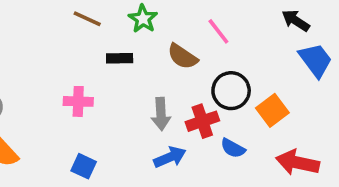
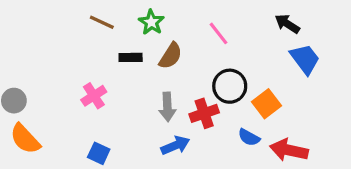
brown semicircle: (182, 56) -> (171, 56), moved, turned -92
pink cross: (78, 101) -> (94, 96), turned -35
blue semicircle: (233, 148) -> (249, 137), moved

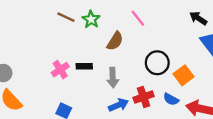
green star: (151, 22) -> (91, 19), moved
pink line: (219, 33) -> (138, 18), moved
black rectangle: (131, 57) -> (84, 66), moved
red cross: (204, 113) -> (144, 97), moved

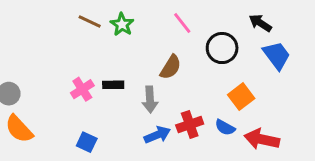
brown semicircle: (115, 41) -> (171, 67), moved
black circle: (157, 63) -> (222, 48), moved

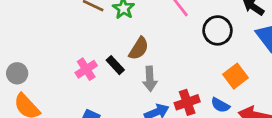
brown semicircle: (171, 67) -> (139, 48), moved
black rectangle: (113, 85) -> (115, 65), turned 48

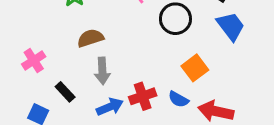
brown semicircle: (139, 48) -> (90, 38), turned -140
black rectangle: (115, 65) -> (65, 92), moved

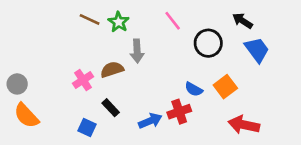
brown semicircle: (90, 38) -> (112, 69), moved
gray arrow: (102, 71) -> (137, 51), moved
blue semicircle: (178, 99) -> (194, 89), moved

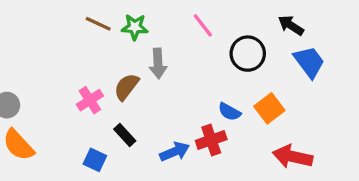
green star: (119, 22) -> (135, 27), turned -30
brown semicircle: (112, 69) -> (126, 87), turned -35

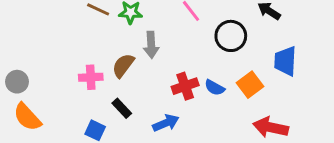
blue trapezoid: (309, 62) -> (285, 61), moved, turned -140
pink cross: (90, 100) -> (91, 77), turned 30
red cross: (211, 140) -> (185, 86), moved

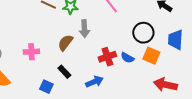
black circle: (231, 36) -> (143, 33), moved
pink cross: (91, 77) -> (31, 52), moved
orange square: (250, 85) -> (151, 56), turned -30

